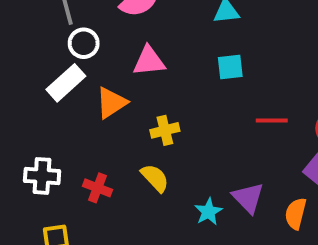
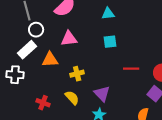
orange triangle: (111, 103) -> (50, 60), turned 30
white cross: (42, 176) -> (15, 75), moved
purple triangle: (248, 198) -> (102, 94), moved

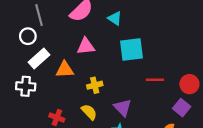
cyan triangle: (108, 14) -> (115, 18), moved, turned 40
white circle: (36, 30) -> (28, 36), moved
cyan square: (110, 42) -> (131, 50), size x1.6

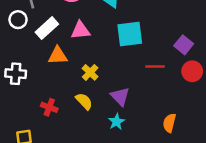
white rectangle: (39, 58) -> (47, 28), moved
yellow cross: (95, 85) -> (90, 72), turned -32
purple square: (182, 108) -> (184, 45), moved

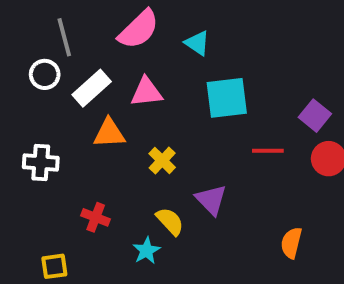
yellow semicircle: (84, 101) -> (170, 221), moved
cyan star: (116, 122) -> (146, 251), moved

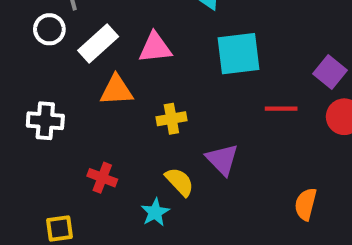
yellow cross: (162, 161) -> (171, 119), turned 36

